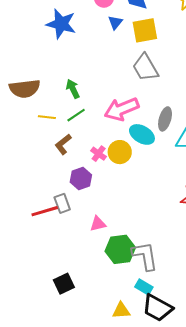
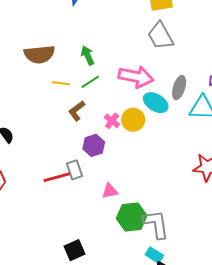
pink arrow: (122, 109) -> (136, 77), turned -148

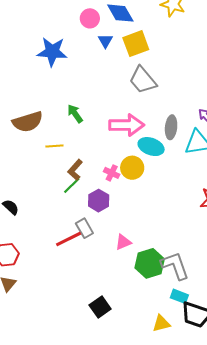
green line: (90, 82) -> (72, 185), moved

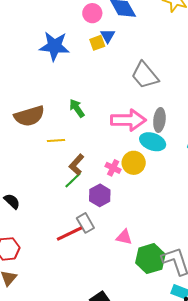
yellow square: (136, 44) -> (97, 43), moved, size x0.6
gray ellipse: (171, 127) -> (159, 120), moved
pink triangle: (123, 242) -> (124, 237), turned 36

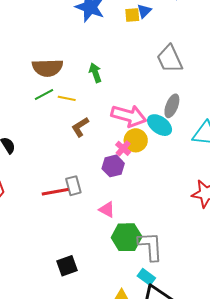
pink arrow: (128, 120) -> (129, 116), moved
pink cross: (113, 168) -> (123, 148), moved
green line: (73, 180) -> (44, 95), moved
purple hexagon: (100, 195) -> (113, 166), moved

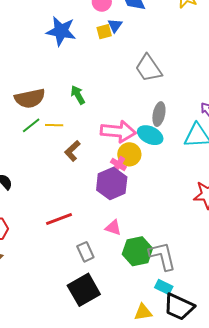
purple hexagon: (113, 166) -> (112, 184), size x1.4
gray rectangle: (73, 186) -> (85, 252), moved
black square: (67, 266) -> (84, 290), size x1.5

